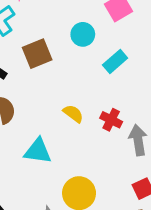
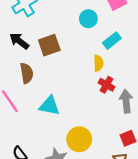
brown square: (37, 54) -> (49, 45), moved
yellow semicircle: (73, 114) -> (98, 63), moved, turned 49

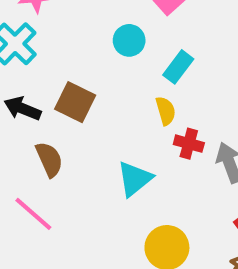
brown square: (49, 45) -> (75, 102), turned -30
cyan triangle: (49, 106) -> (135, 179), moved, turned -35

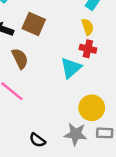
red cross: (189, 144) -> (88, 49), moved

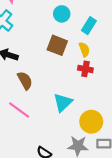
brown square: (34, 24) -> (57, 45), moved
cyan triangle: (71, 68) -> (63, 102), moved

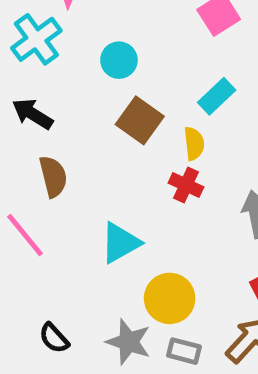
cyan circle: (62, 14) -> (119, 60), moved

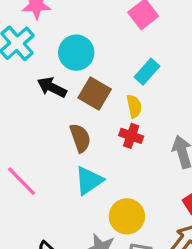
cyan circle: (119, 60) -> (76, 53), size x1.4
black arrow: (33, 114) -> (52, 87), moved
brown semicircle: (53, 176) -> (80, 138), moved

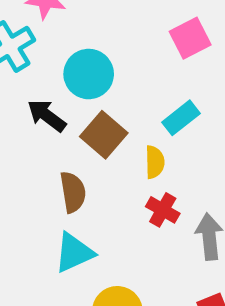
red cross: (131, 136) -> (163, 210), moved

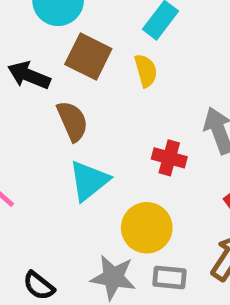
black arrow: (47, 116) -> (29, 75), moved
red cross: (163, 210) -> (169, 158), moved

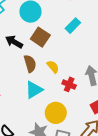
yellow semicircle: (146, 71) -> (53, 67), moved, turned -32

